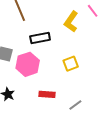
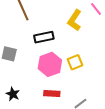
pink hexagon: (28, 64) -> (50, 64), moved

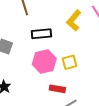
red rectangle: (52, 93) -> (57, 89), moved

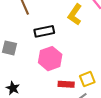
yellow square: (69, 62) -> (87, 79), moved

